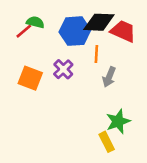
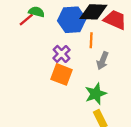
orange square: (30, 78) -> (62, 74), moved
green star: (118, 121) -> (96, 94), moved

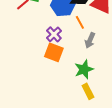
orange line: (91, 40) -> (80, 22), turned -32

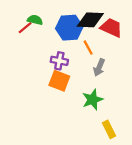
purple cross: (54, 34) -> (59, 61), turned -35
yellow rectangle: (88, 91) -> (109, 129), moved

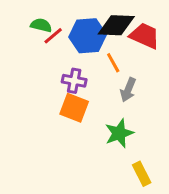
red line: (25, 28) -> (53, 36), moved

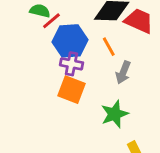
blue hexagon: (88, 36) -> (70, 41), moved

